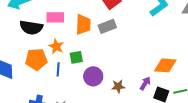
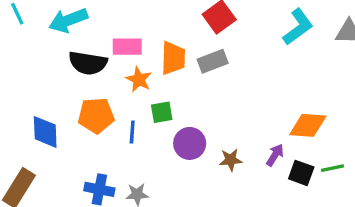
orange star: (56, 46) -> (139, 79), moved

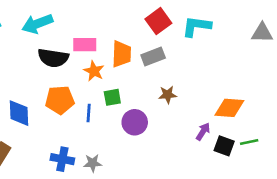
cyan L-shape: (298, 27) -> (196, 26), moved, turned -136
brown star: (231, 160) -> (168, 95), moved

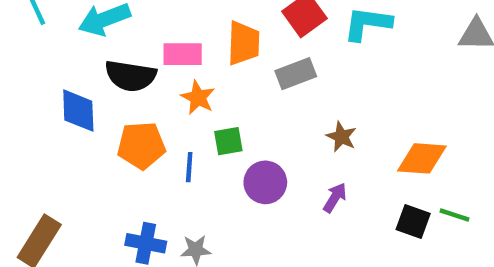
orange trapezoid: (122, 54) -> (244, 43), moved
brown star: (168, 95) -> (341, 137), moved, turned 30
blue diamond: (19, 113) -> (78, 111), moved
purple arrow: (203, 131) -> (335, 198), moved
green line: (249, 142) -> (455, 215), turned 30

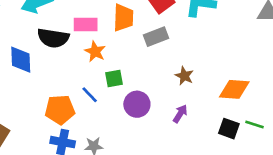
orange pentagon: (141, 145) -> (60, 110), moved
blue line: (189, 167) -> (90, 95), turned -48

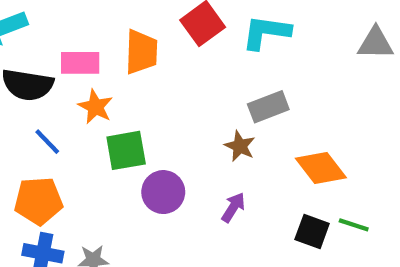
gray rectangle: (156, 37) -> (268, 107), moved
green square: (114, 79) -> (126, 150), size x1.4
orange diamond: (234, 89) -> (321, 168), turned 48
blue line: (90, 95) -> (47, 142), moved

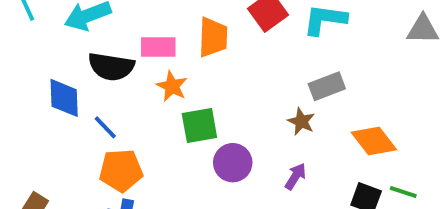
blue line: (47, 142) -> (105, 127), moved

